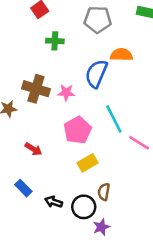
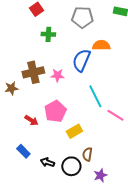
brown cross: (36, 89) -> (33, 72), turned -30
pink pentagon: (77, 130) -> (55, 111), moved
purple star: (101, 227) -> (100, 175), moved

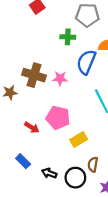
green cross: (48, 34) -> (68, 37), moved
brown cross: (33, 72) -> (34, 75), turned 30
pink pentagon: (55, 111) -> (58, 118), turned -30

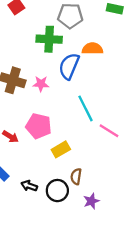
green cross: (68, 37) -> (49, 39), size x1.5

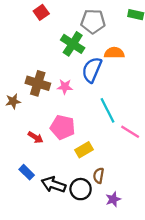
green cross: (49, 39) -> (73, 44), turned 30
black arrow: (29, 186) -> (54, 185), size x1.5

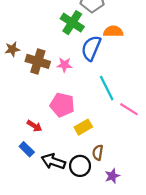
brown star: (13, 101) -> (12, 49), moved
red arrow: (36, 137) -> (34, 126), moved

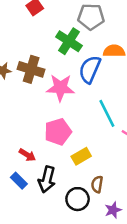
brown cross: (38, 61) -> (31, 69), moved
pink star: (64, 65) -> (60, 88), size x1.6
pink pentagon: (62, 105) -> (58, 132), turned -30
black arrow: (53, 161) -> (47, 179), moved, turned -95

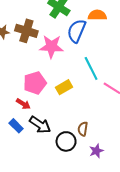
pink pentagon: (58, 132) -> (35, 83), moved
yellow rectangle: (81, 156) -> (64, 87), moved
black arrow: (47, 179) -> (40, 125), turned -70

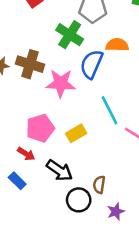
black arrow: (40, 125) -> (59, 170), moved

